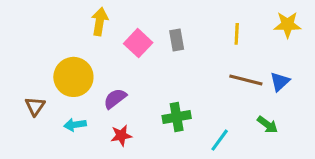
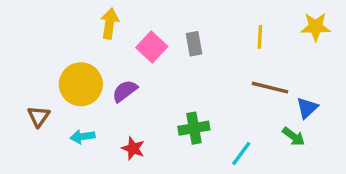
blue triangle: (280, 82) -> (307, 108), moved
purple semicircle: (115, 99) -> (125, 91), moved
red star: (121, 135) -> (133, 148), turned 30

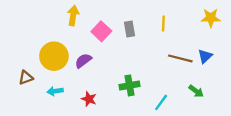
yellow line: (260, 37) -> (163, 23), moved
blue triangle: (307, 108) -> (205, 56), moved
brown triangle: (39, 116) -> (26, 78), turned 35

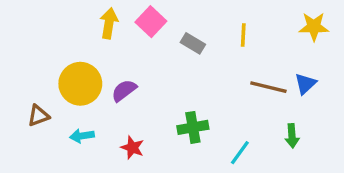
gray rectangle: (130, 29) -> (193, 43), turned -49
pink square: (101, 31) -> (151, 22), moved
green arrow: (196, 91) -> (292, 136), turned 49

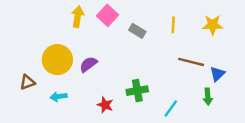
yellow star: (314, 27) -> (213, 25), moved
blue triangle: (305, 84) -> (217, 74), moved
red star: (132, 148) -> (105, 105), moved

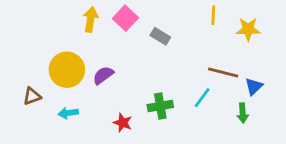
yellow line: (173, 25) -> (213, 15), moved
cyan line: (171, 109) -> (202, 98), moved

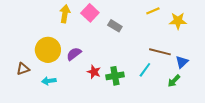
yellow line: (213, 15) -> (153, 11), turned 64
green arrow: (243, 113) -> (174, 81), turned 48
red star: (123, 123) -> (94, 72), moved

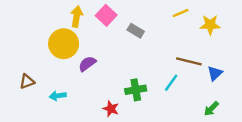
yellow circle: (48, 50) -> (64, 44), moved
red star: (94, 72) -> (111, 109), moved
green arrow: (174, 81) -> (211, 109), moved

